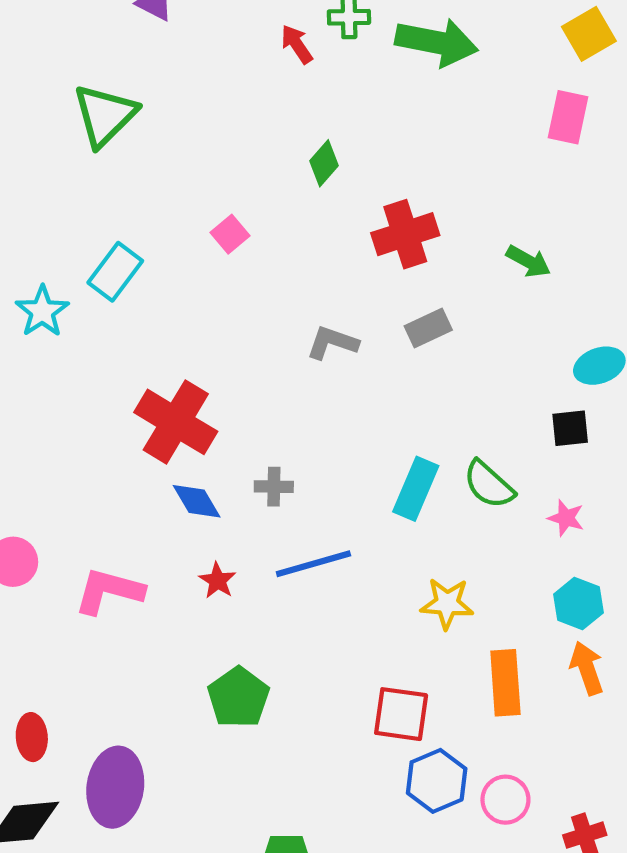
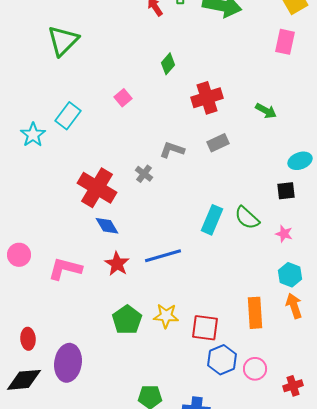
gray cross: (274, 487) -> (144, 174), moved, turned 36
red star: (217, 581) -> (117, 264), size x1.4
yellow star: (447, 603) -> (166, 316), moved

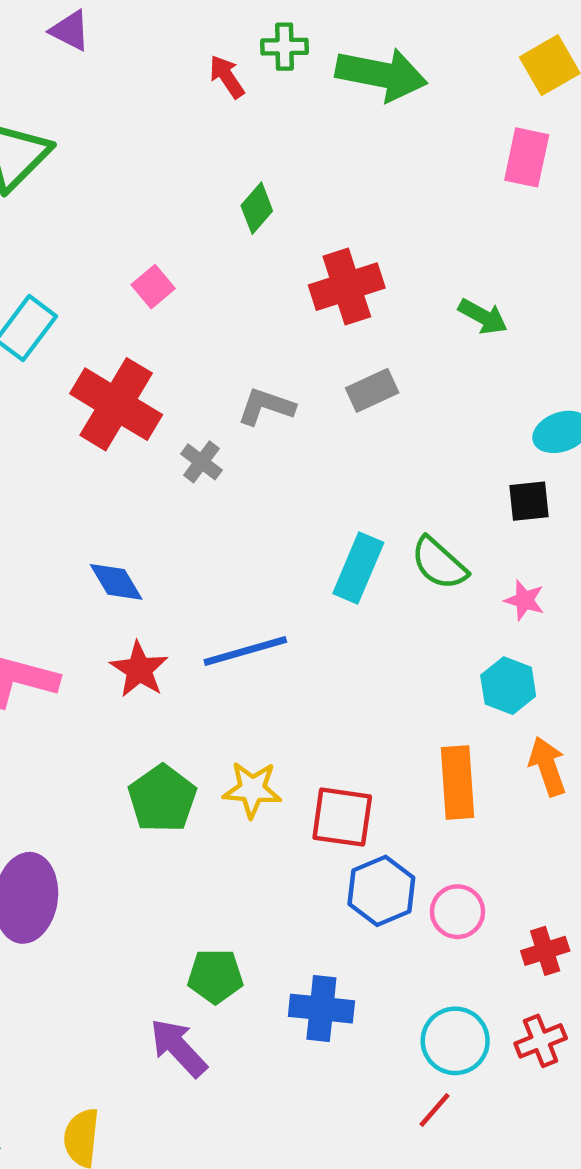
red cross: (97, 188) -> (116, 404), moved
cyan hexagon: (290, 275) -> (508, 686), moved

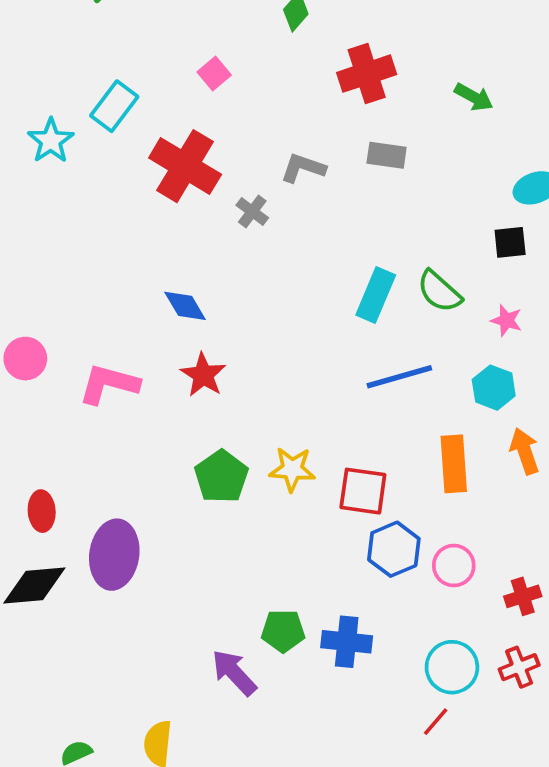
gray rectangle: (372, 390) -> (387, 155), turned 33
blue line: (245, 651) -> (399, 377), moved
green pentagon: (215, 976) -> (283, 631), moved

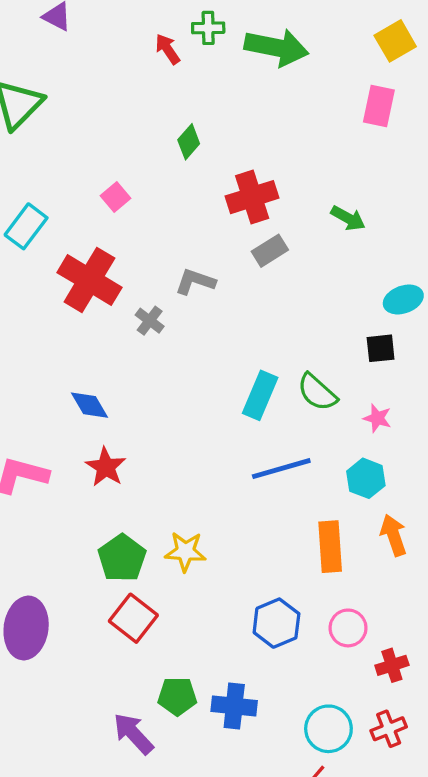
gray rectangle: (387, 155) -> (270, 251), moved, turned -40
red square: (363, 491) -> (133, 618), moved, turned 30
pink circle: (454, 566) -> (348, 628), moved

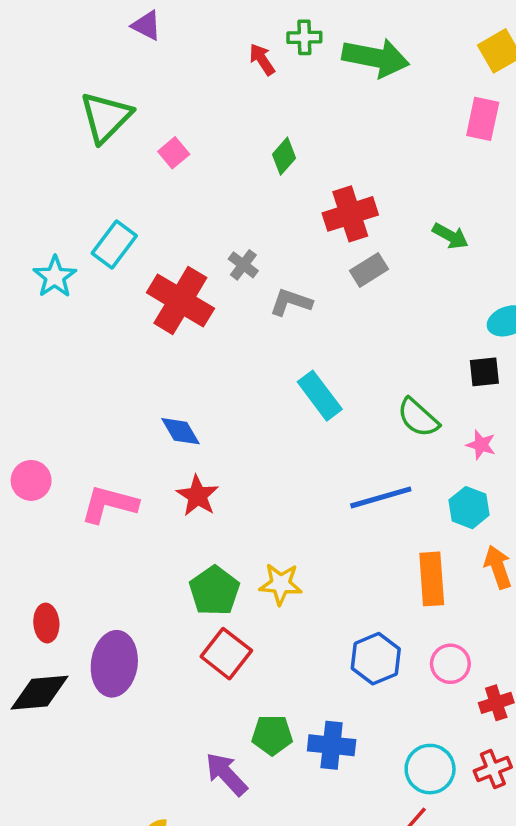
pink square: (115, 197) -> (174, 153), moved
gray cross: (150, 321) -> (243, 265), moved
cyan rectangle: (260, 395) -> (320, 396), moved, turned -60

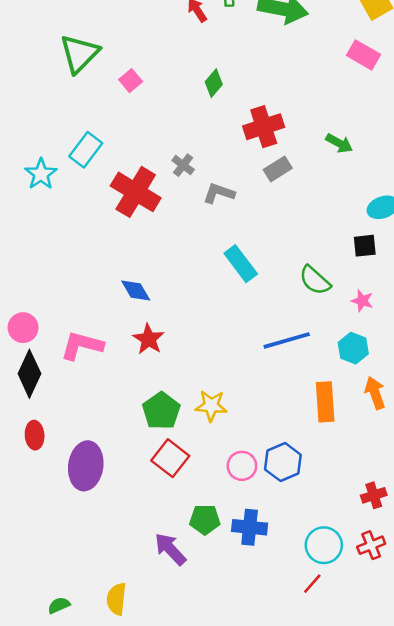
pink rectangle: (483, 119) -> (364, 55), turned -72
pink circle: (450, 664) -> (242, 466), moved
black diamond: (40, 693) -> (29, 374), moved, turned -60

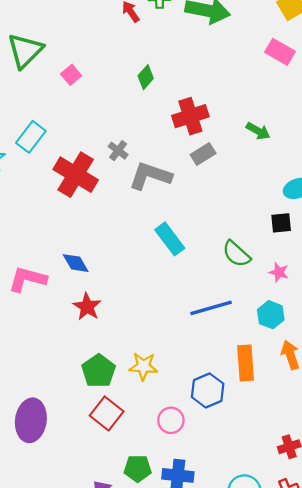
gray L-shape: (219, 193) -> (150, 176), size x1.5
pink L-shape: (82, 346) -> (27, 279), moved
blue hexagon: (283, 462) -> (208, 390), moved

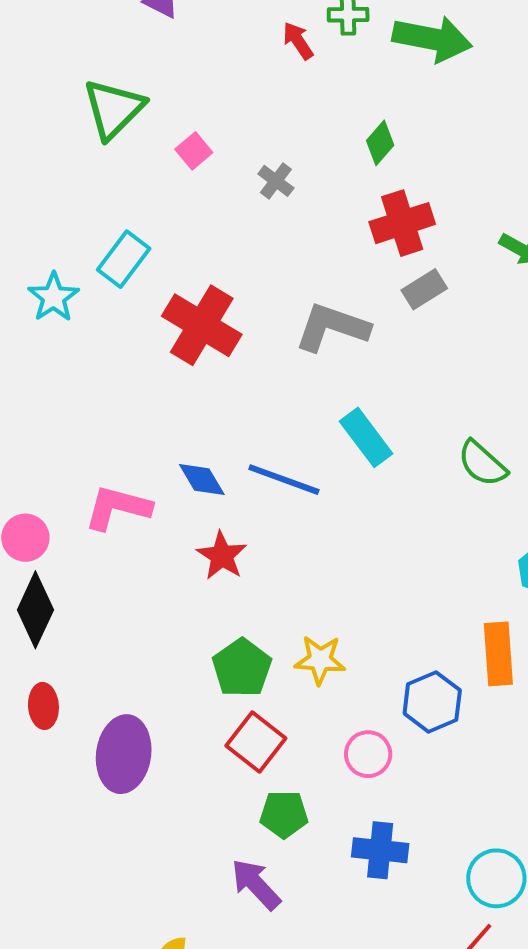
green diamond: (146, 77) -> (380, 143), moved
gray cross: (118, 151) -> (276, 181), moved
blue line: (211, 308) -> (284, 480), moved, turned 36
green pentagon: (138, 469) -> (284, 814), moved

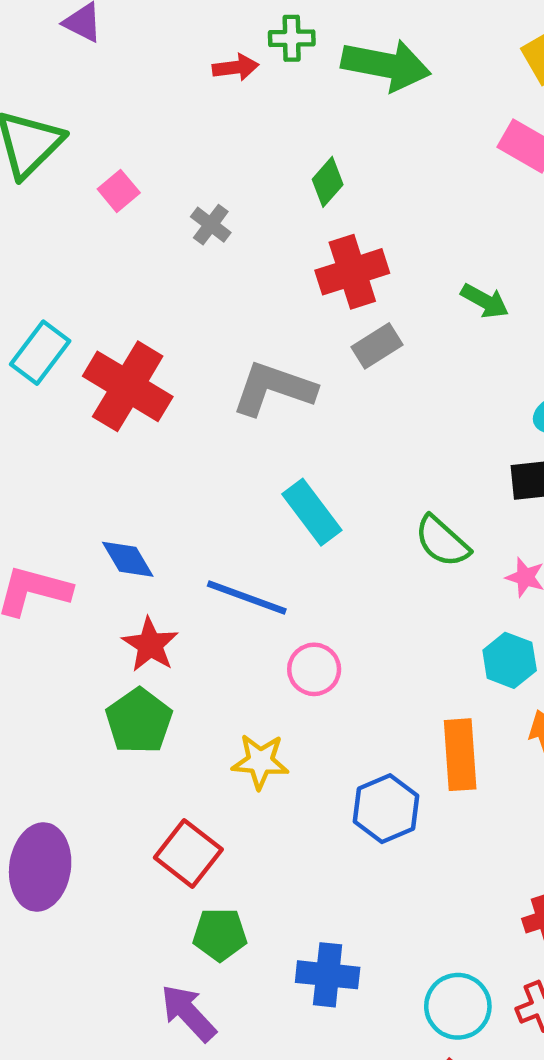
red arrow: (298, 41) -> (236, 67), turned 117
cyan rectangle: (124, 259) -> (40, 353), moved
blue line: (284, 480) -> (247, 597), moved
green pentagon: (242, 668) -> (139, 721), moved
pink circle: (368, 754) -> (314, 669), moved

